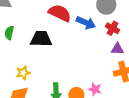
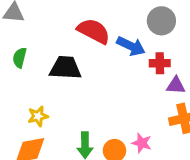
red cross: (112, 28) -> (160, 63), moved, turned -32

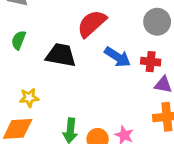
red semicircle: (94, 31) -> (92, 24), turned -76
blue arrow: (131, 46) -> (118, 57), moved

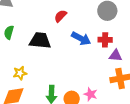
red semicircle: (92, 24) -> (60, 16), size x0.6

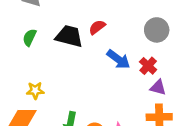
red cross: (105, 40) -> (148, 66), turned 32
black trapezoid: (40, 41) -> (69, 36), moved

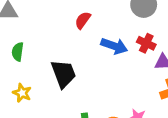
black trapezoid: (69, 36) -> (63, 74), moved, turned 72
yellow star: (35, 90) -> (22, 93), moved, turned -30

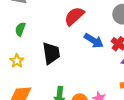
red semicircle: (83, 20) -> (74, 16), size x1.5

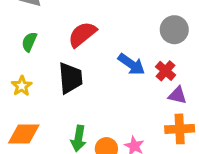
red semicircle: (74, 16) -> (82, 34), moved

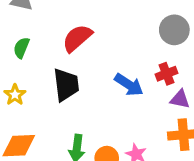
blue arrow: (131, 64) -> (129, 85), moved
red cross: (166, 71) -> (166, 74), turned 30

